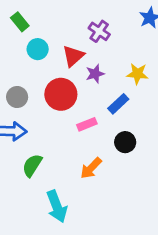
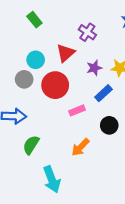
green rectangle: (20, 22) -> (34, 20), moved
cyan circle: (38, 49) -> (36, 60), moved
purple star: (95, 74) -> (94, 68), moved
gray circle: (17, 97) -> (24, 79), moved

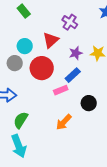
blue rectangle: (103, 93) -> (73, 75), moved
cyan arrow: (52, 179) -> (19, 146), moved

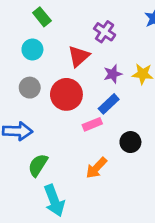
cyan circle: (25, 46) -> (32, 49), moved
cyan arrow: (19, 146) -> (54, 201), moved

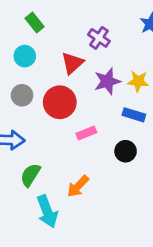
purple star: (113, 74) -> (107, 81), size x1.4
blue rectangle: (109, 104) -> (134, 115), moved, turned 60
orange arrow: (96, 168) -> (78, 186), moved

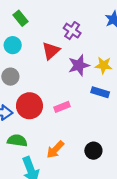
red circle: (60, 102) -> (29, 106), moved
black circle: (126, 151) -> (93, 151), moved
green semicircle: (30, 175) -> (17, 141), turned 66

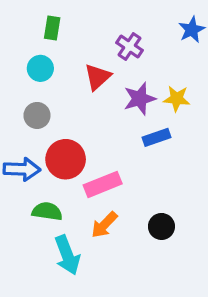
green rectangle: (21, 18) -> (52, 28), turned 48
blue rectangle: (100, 92) -> (156, 137), moved, turned -36
pink rectangle: (62, 107) -> (103, 184), moved, size x1.5

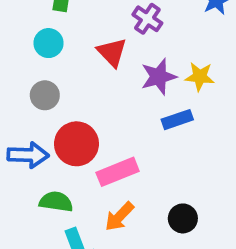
red triangle: (98, 77) -> (112, 52), turned -32

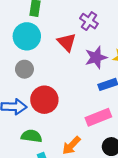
cyan circle: (49, 43) -> (27, 36), size x1.5
pink rectangle: (118, 172) -> (98, 117), moved

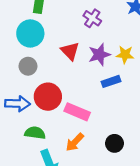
red triangle: (67, 42) -> (70, 51), moved
pink rectangle: (98, 117) -> (77, 112), moved, turned 45

